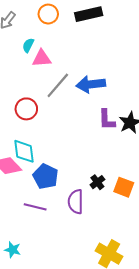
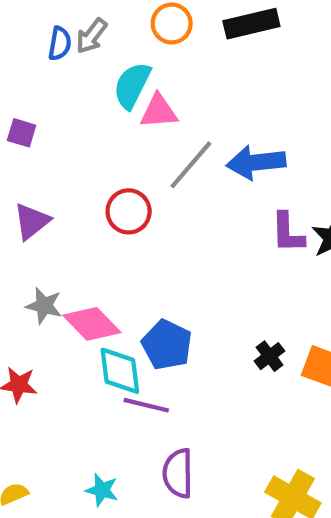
cyan semicircle: (28, 45) -> (132, 85), size x1.6
cyan diamond: (24, 151) -> (120, 371), moved
purple semicircle: (76, 202) -> (178, 473), moved

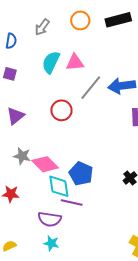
blue semicircle: (60, 43) -> (11, 41), moved
cyan semicircle: (132, 85) -> (51, 62), moved
purple semicircle: (178, 473) -> (50, 219), moved, turned -80

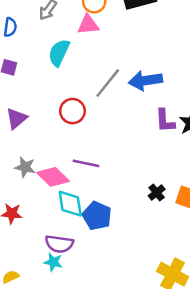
pink triangle: (75, 62) -> (88, 25), moved
blue pentagon: (81, 174) -> (97, 216), moved
purple line: (72, 202) -> (86, 163), moved
cyan star: (51, 243) -> (53, 262), moved

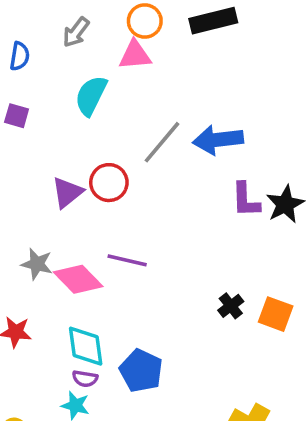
purple triangle: (16, 118) -> (67, 192), moved
cyan diamond: (70, 204) -> (86, 346), moved
blue pentagon: (97, 216) -> (141, 371), moved
purple semicircle: (59, 244) -> (85, 379), size x0.6

